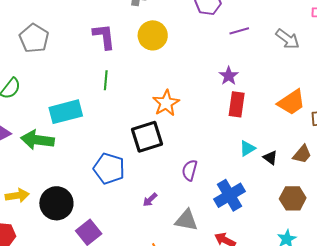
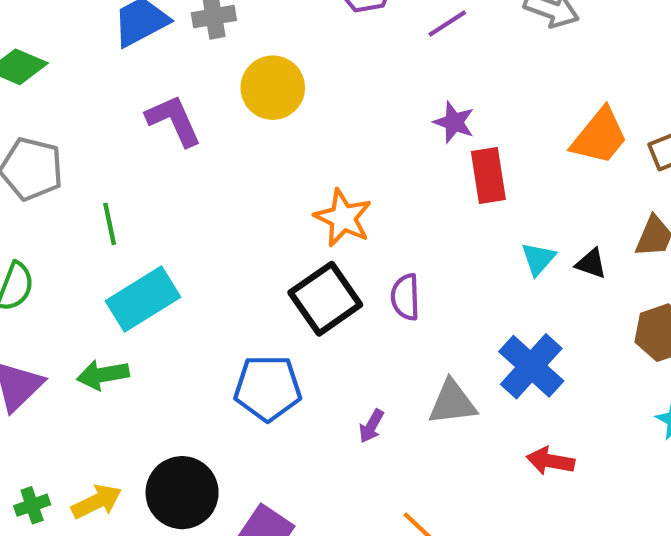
green line: (106, 80) -> (110, 224), moved
green arrow: (37, 140) -> (103, 375), size x0.7
purple semicircle: (190, 170) -> (405, 297), moved
gray triangle: (186, 220) -> (452, 403), moved

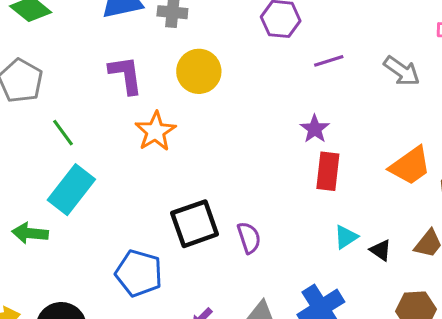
orange star: (343, 218) -> (155, 131), moved
green line: (110, 224) -> (63, 133), turned -40
purple semicircle: (405, 297) -> (249, 238), turned 148
cyan rectangle: (143, 299) -> (71, 190), turned -36

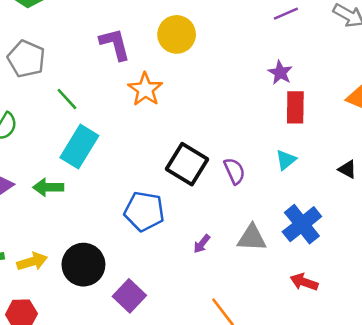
black square: (195, 224) -> (187, 164), turned -33
cyan triangle: (346, 237) -> (286, 160), moved

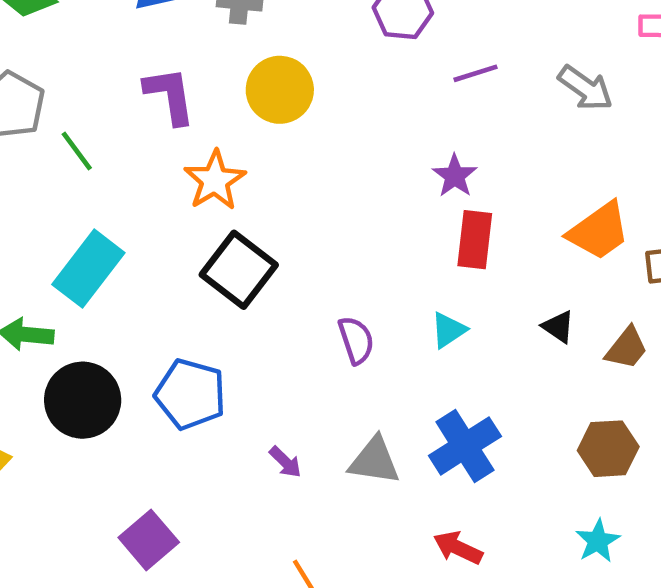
green line: (67, 99) -> (77, 151), moved
black square: (187, 164) -> (239, 270), moved
black triangle: (347, 169) -> (558, 327), moved
purple arrow: (202, 244) -> (285, 462), turned -90
black circle: (83, 265) -> (83, 400), moved

